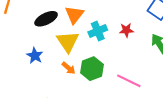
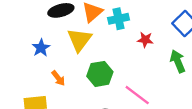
cyan cross: (98, 31) -> (119, 19), moved
orange arrow: (69, 68) -> (58, 78), moved

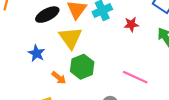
green hexagon: (100, 74) -> (82, 67), moved

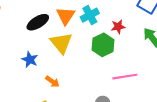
green hexagon: (82, 67) -> (103, 45), moved
pink line: (135, 77) -> (125, 77), turned -30

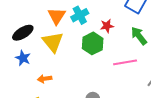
black ellipse: (38, 22) -> (23, 33), moved
pink line: (125, 77) -> (125, 62), moved
orange arrow: (52, 82) -> (45, 79), turned 136

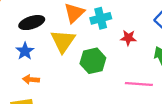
green hexagon: (93, 43) -> (93, 61), moved
orange arrow: (45, 79) -> (31, 80), moved

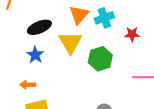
orange arrow: (31, 80) -> (28, 85), moved

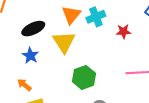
green hexagon: (100, 59) -> (84, 77), moved
orange arrow: (28, 85) -> (24, 85), turned 40

